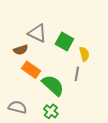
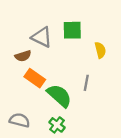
green square: (64, 41) -> (72, 30), moved, turned -30
yellow semicircle: (84, 54) -> (100, 50), moved

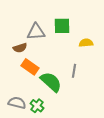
gray triangle: (42, 37) -> (36, 32), turned -30
yellow semicircle: (100, 50) -> (86, 43), turned -80
green cross: (57, 125) -> (37, 106), moved

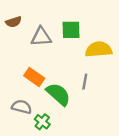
yellow semicircle: (86, 43) -> (99, 49), size x1.6
brown semicircle: (20, 48) -> (14, 22), moved
gray semicircle: (17, 103) -> (22, 107), moved

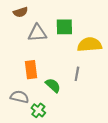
brown semicircle: (14, 22) -> (21, 12), moved
orange rectangle: (34, 77) -> (31, 70), turned 48
green semicircle: (58, 94) -> (53, 85), size x0.7

